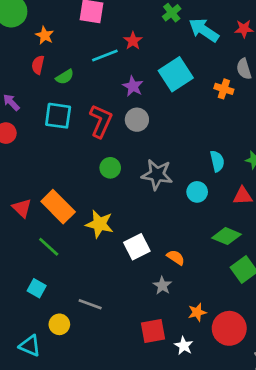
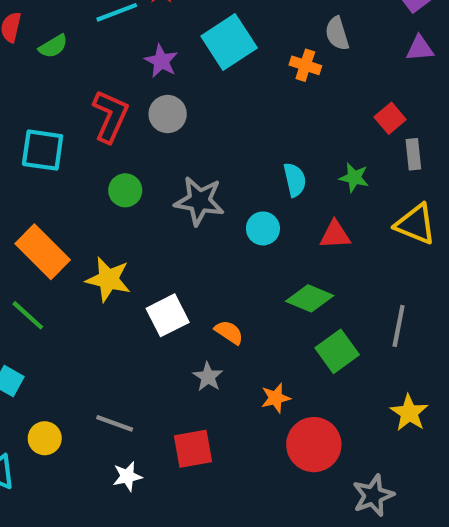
cyan square: (58, 116) -> (43, 150), moved
gray line: (90, 304) -> (115, 423), moved
orange star: (197, 312) -> (276, 398), moved
white star: (184, 346) -> (127, 476), moved, turned 30

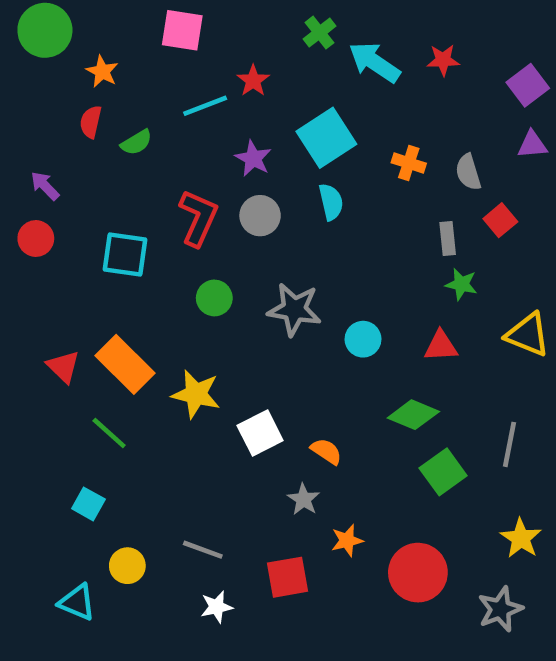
gray semicircle: (337, 34) -> (468, 172), moved
gray rectangle: (413, 154) -> (448, 238), moved
cyan semicircle: (295, 180) -> (331, 202), moved
orange star: (276, 398) -> (347, 541), moved
gray star: (373, 495) -> (500, 609), moved

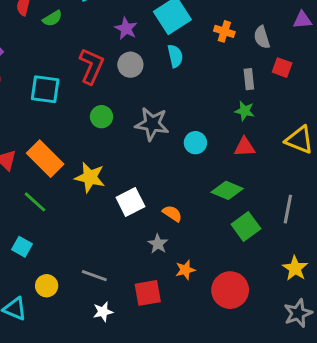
red square: (500, 220) -> (282, 68), turned -30
green star: (461, 284) -> (245, 111), moved
gray star: (500, 609) -> (298, 313), moved

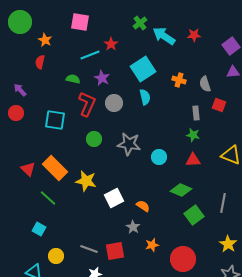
green semicircle: (52, 18) -> (73, 79), moved, turned -136
purple star: (126, 29) -> (102, 78), moved
red square: (148, 293) -> (115, 251), moved

